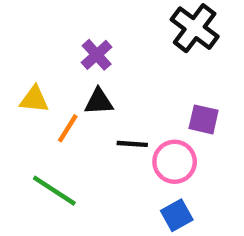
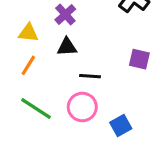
yellow triangle: (34, 99) -> (28, 33), moved
orange line: (68, 128) -> (28, 65), moved
pink circle: (175, 162) -> (82, 107), moved

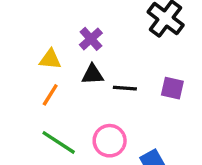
black line: (90, 76) -> (125, 88), moved

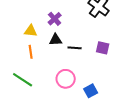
orange line: (50, 95) -> (31, 52), turned -40
green line: (59, 142) -> (23, 80), moved

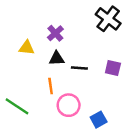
orange line: (31, 52) -> (51, 86), moved

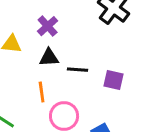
purple square: (113, 68) -> (113, 80), moved

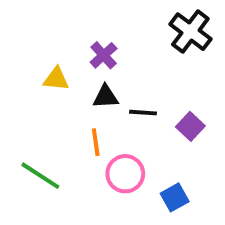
purple square: (113, 80) -> (190, 126), turned 30

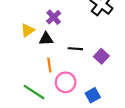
yellow triangle: (56, 79) -> (28, 30), turned -40
black triangle: (106, 97) -> (46, 39), moved
green line: (40, 176) -> (34, 92), moved

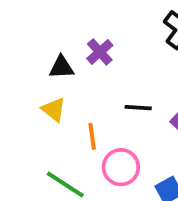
yellow triangle: (28, 30) -> (54, 110), moved, turned -48
black triangle: (46, 39) -> (61, 67), moved

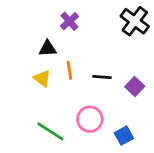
purple cross: (100, 52) -> (69, 21), moved
orange line: (92, 136) -> (69, 70), moved

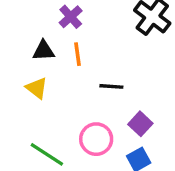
orange line: (69, 70) -> (77, 54), moved
purple square: (135, 87) -> (140, 124), moved

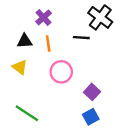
black line: (111, 86) -> (81, 38), moved
pink circle: (96, 139) -> (61, 72), moved

